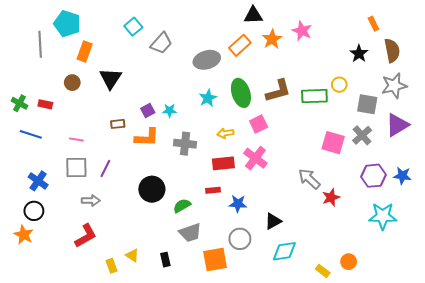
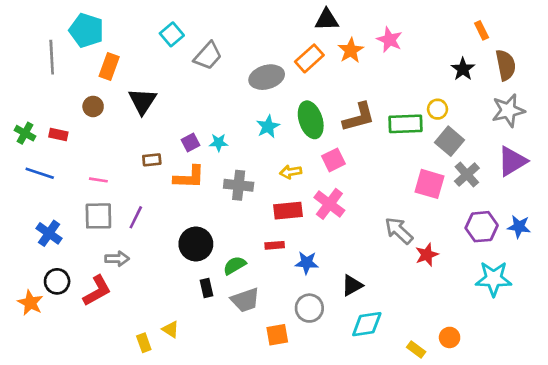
gray square: (367, 104) -> (450, 141), moved, turned 30
black circle: (34, 211) -> (57, 281), moved
red L-shape: (86, 236) -> (97, 291), moved
black rectangle: (165, 260) -> (207, 288), moved
orange square: (215, 260) -> (277, 335), size x0.7

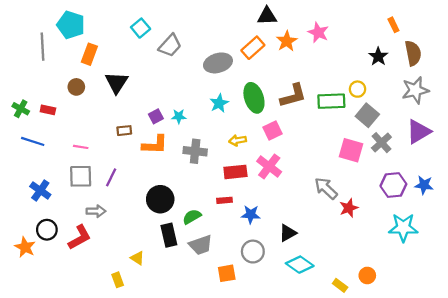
black rectangle: (207, 288) -> (169, 235), size x1.5
cyan diamond: (367, 324) -> (300, 265), turned 44
yellow triangle: (171, 329) -> (137, 258), moved

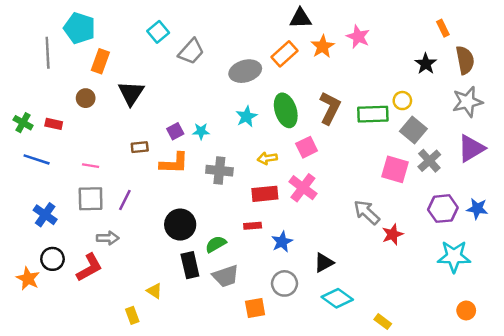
brown L-shape: (293, 96) -> (330, 108), turned -48
blue star: (251, 214) -> (282, 242), turned -30
orange circle: (367, 275) -> (466, 310), moved

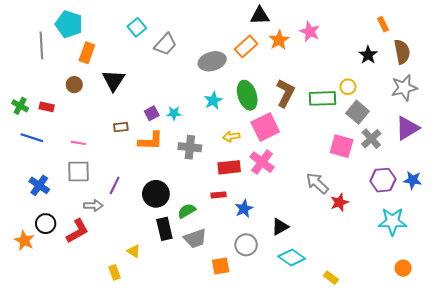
pink square: (307, 147) -> (265, 127), size x1.5
purple line: (125, 200) -> (115, 185), moved

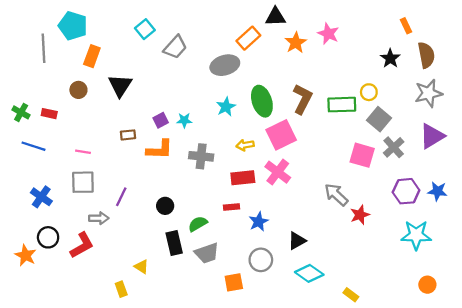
orange rectangle: (246, 46) -> (248, 38), moved
black circle: (156, 194) -> (165, 206), size x0.6

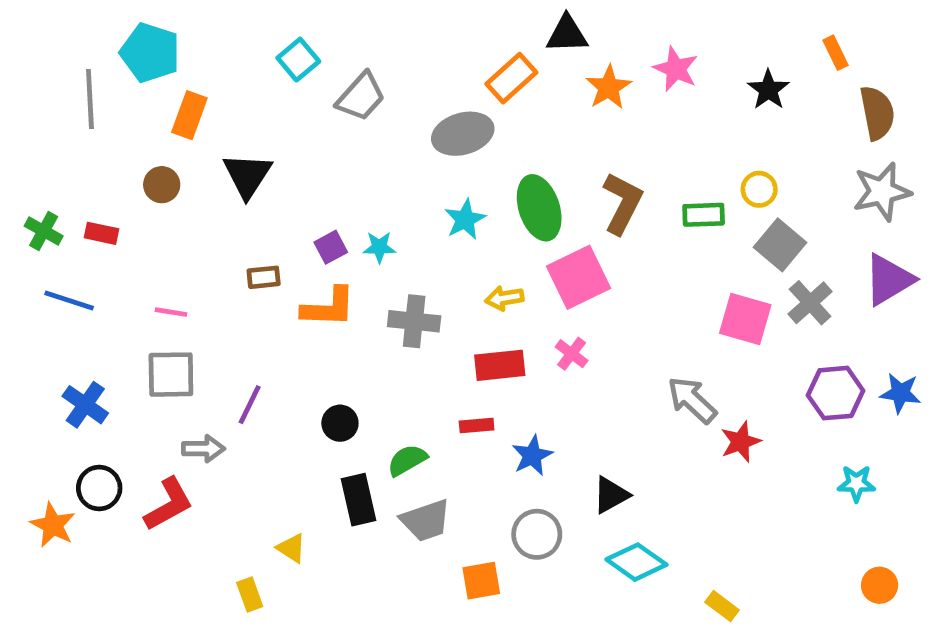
black star: (390, 58) -> (768, 90), moved
green rectangle: (342, 105) -> (704, 215), size x0.7
pink cross: (278, 172) -> (572, 354), size x0.6
cyan star: (416, 235) -> (856, 483), size x0.6

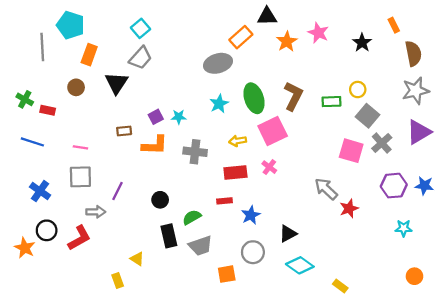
gray trapezoid: (361, 97) -> (140, 58), moved
green cross: (44, 231) -> (25, 99), moved

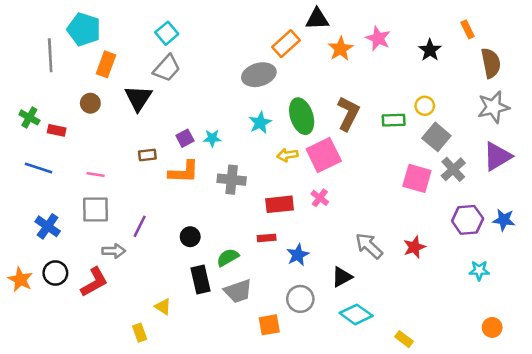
yellow arrow: (238, 141) -> (287, 155), moved
gray arrow: (326, 189) -> (369, 246), moved
orange star: (25, 248) -> (20, 279), moved

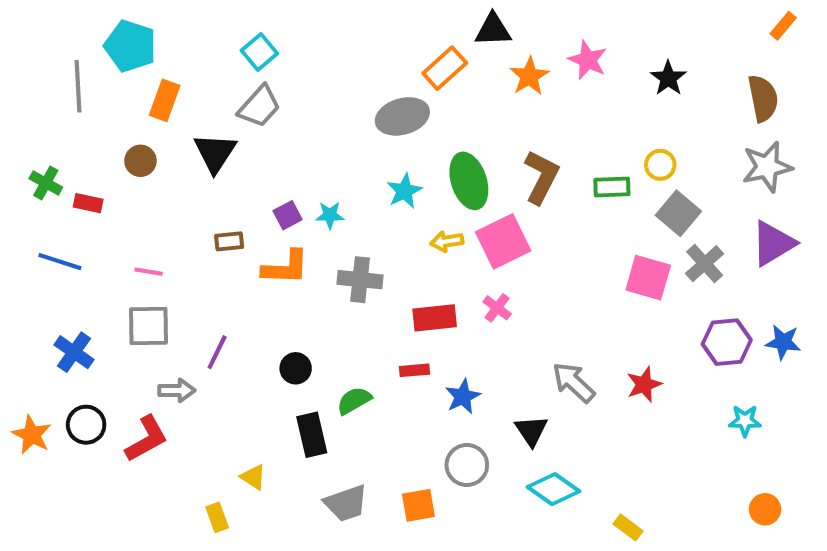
orange rectangle: (468, 29) -> (783, 26), moved, turned 66
black triangle: (342, 277) -> (531, 431), turned -35
gray trapezoid: (238, 291) -> (346, 503), moved

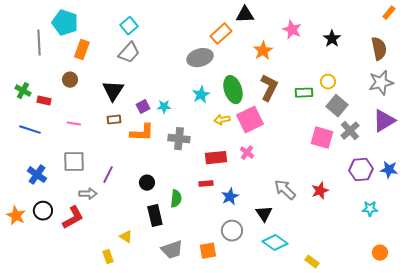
orange star: (529, 76) -> (263, 51), moved
black triangle: (215, 153) -> (113, 91), moved
pink line: (149, 272) -> (74, 124), moved
green semicircle: (354, 401) -> (176, 199), turned 126

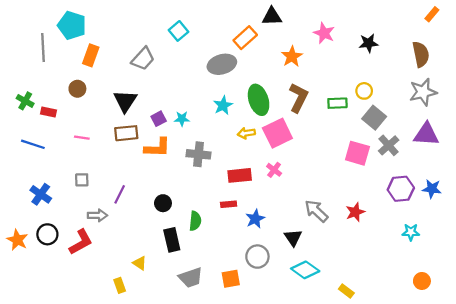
cyan square: (129, 26) -> (179, 31), moved
black star: (332, 39) -> (369, 43), turned 30
brown rectangle: (114, 120) -> (126, 133), size x1.5
purple triangle: (384, 121) -> (426, 134), turned 35
gray square: (74, 162) -> (82, 180), size x0.6

